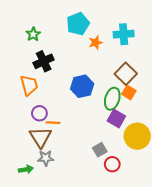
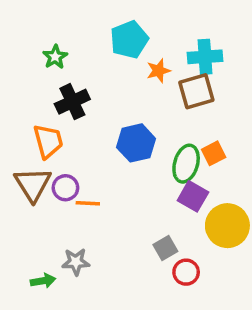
brown square: (126, 74) -> (196, 91), moved, turned 30
orange square: (129, 92) -> (214, 153), turned 32
brown triangle: (40, 137) -> (33, 184), moved

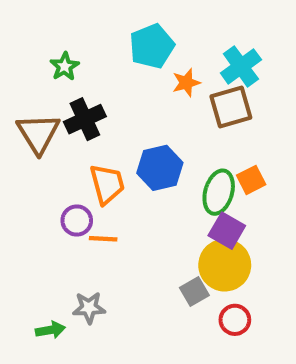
cyan cross: (205, 57) -> (241, 66), turned -32
orange trapezoid: (48, 141) -> (107, 184), moved
brown triangle: (33, 184) -> (38, 133), moved
yellow circle: (227, 226) -> (225, 265), moved
red circle: (186, 272) -> (235, 320), moved

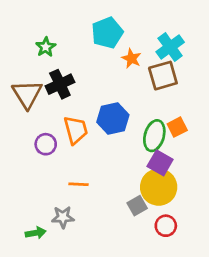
orange star: (186, 83) -> (131, 58), turned -30
purple circle: (77, 221) -> (46, 144), moved
orange line: (103, 239) -> (79, 184), moved

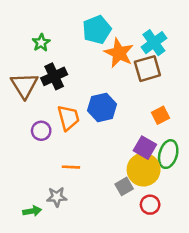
orange star: (131, 58) -> (119, 53), size x1.6
green ellipse: (154, 136) -> (168, 154), moved

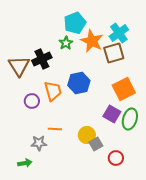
green star: (41, 43) -> (66, 43), moved
orange square: (160, 115) -> (124, 89), size x1.6
yellow circle: (144, 170) -> (87, 135), moved, size x0.7
gray star: (57, 197) -> (39, 143), moved

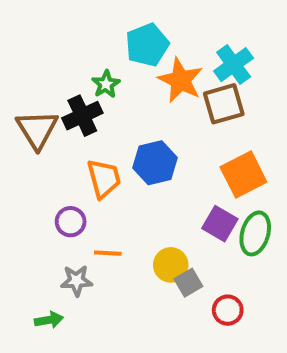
green star: (66, 43) -> (106, 84), moved
purple circle: (32, 101) -> (71, 222), moved

